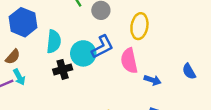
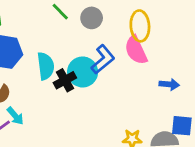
pink semicircle: (129, 61) -> (136, 50), moved
black cross: (63, 69) -> (65, 80), moved

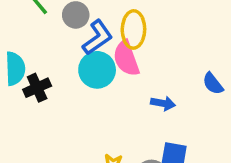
blue L-shape: (103, 59) -> (98, 37), moved
cyan circle: (83, 72) -> (97, 70), moved

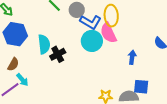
blue L-shape: (98, 37) -> (91, 22), turned 70
blue arrow: (163, 103) -> (132, 57), turned -88

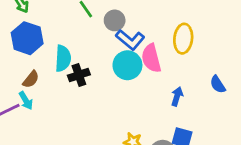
yellow ellipse: (111, 16) -> (183, 39), moved
brown semicircle: (13, 64) -> (31, 79), moved

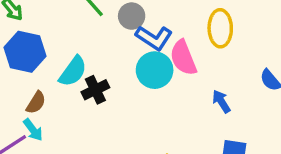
cyan semicircle: (63, 58) -> (73, 71), turned 40
blue arrow: (177, 96) -> (221, 101), turned -42

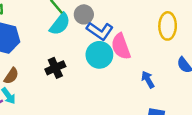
yellow ellipse: (220, 28) -> (168, 26), moved
cyan semicircle: (73, 71) -> (60, 24), moved

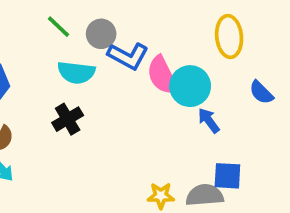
cyan semicircle: (60, 24) -> (76, 72), moved, turned 65
cyan circle: (99, 55) -> (190, 86), moved

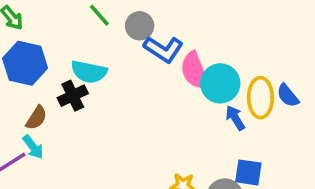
yellow ellipse: (229, 37) -> (260, 98), moved
cyan semicircle: (76, 72) -> (89, 72), moved
black cross: (68, 119) -> (73, 96), moved

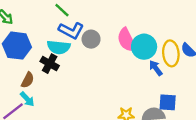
gray circle: (140, 26) -> (91, 39), moved
blue L-shape: (163, 49) -> (71, 30), moved
black cross: (73, 96) -> (50, 64), turned -30

